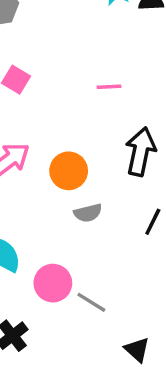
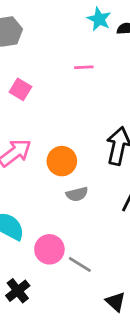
pink line: (109, 87) -> (84, 67), moved

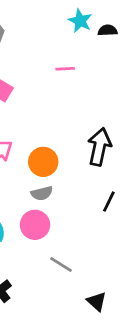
gray semicircle: (77, 194) -> (42, 193), moved
pink circle: (49, 249) -> (35, 225), moved

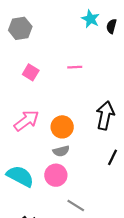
black semicircle: (108, 30) -> (111, 26), turned -72
pink line: (65, 69) -> (75, 67), moved

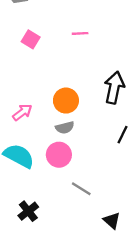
pink arrow: (26, 121) -> (22, 112), moved, size x0.7

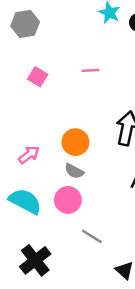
gray semicircle: (65, 128) -> (74, 171), turned 42
black cross: (28, 211) -> (35, 260), size x1.4

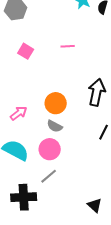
gray line: (92, 236) -> (49, 176), moved, turned -72
black cross: (35, 260) -> (24, 197), turned 35

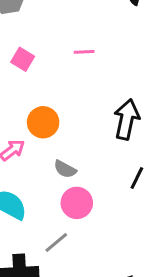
orange circle: (56, 103) -> (43, 122), moved
pink circle: (50, 149) -> (77, 203), moved

